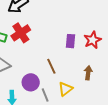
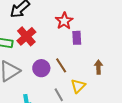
red star: (93, 40) -> (64, 21), moved
purple circle: (31, 82) -> (41, 68), moved

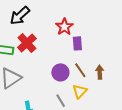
brown line: (61, 65) -> (80, 70), moved
purple circle: (41, 68) -> (60, 72), moved

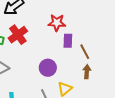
red star: (64, 27) -> (57, 23), turned 30
brown line: (80, 70) -> (85, 52), moved

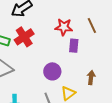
brown line: (85, 52) -> (92, 26), moved

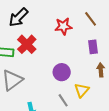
purple rectangle: (74, 46) -> (93, 47), moved

